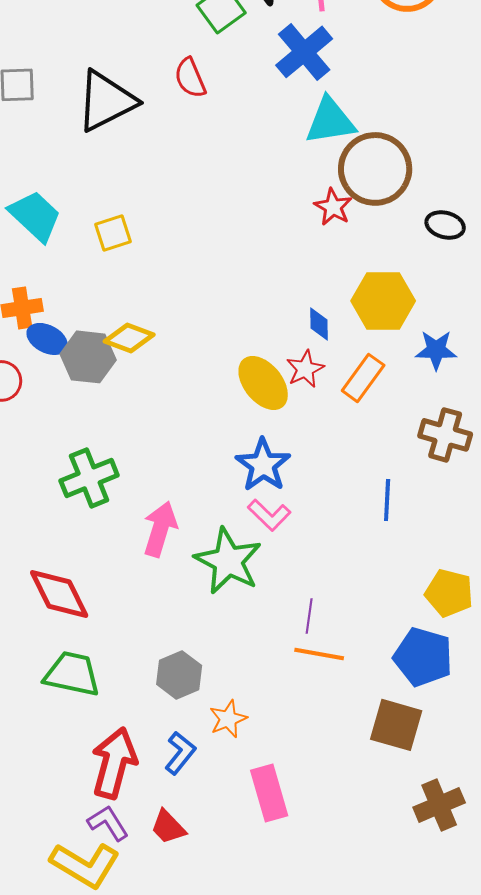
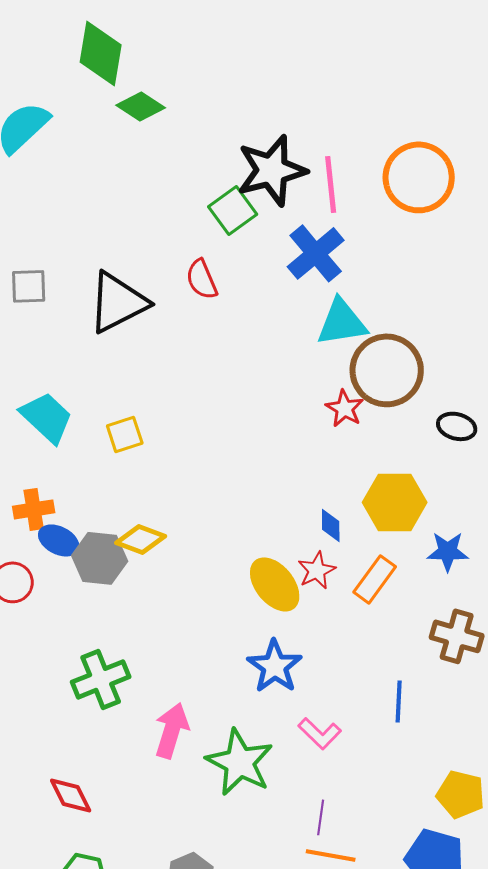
pink L-shape: (269, 515) -> (320, 733), moved
red diamond: (59, 594) -> (71, 795), size x0.7

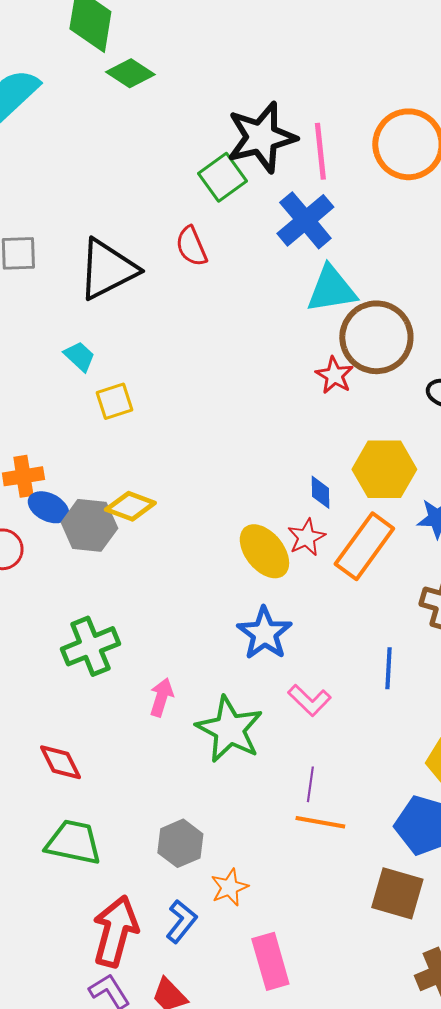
cyan trapezoid: (47, 417) -> (79, 356), moved, size x0.6
orange rectangle: (375, 579) -> (364, 546), size x1.4
pink arrow: (172, 730) -> (161, 697), size x0.7

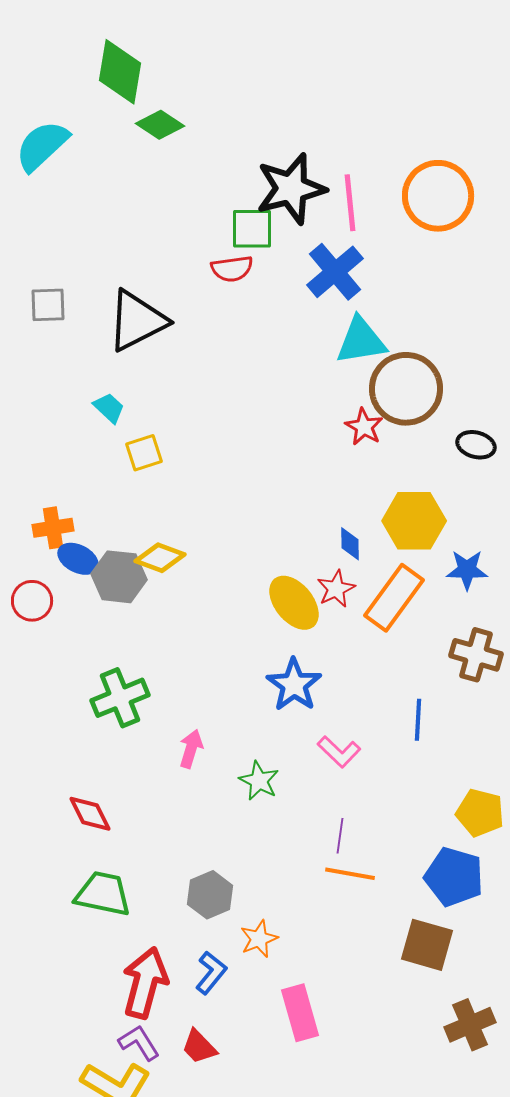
green square: (222, 177) -> (252, 229), turned 36
red semicircle: (191, 246) -> (232, 269), moved, turned -75
green star: (229, 729) -> (259, 781), size x0.6

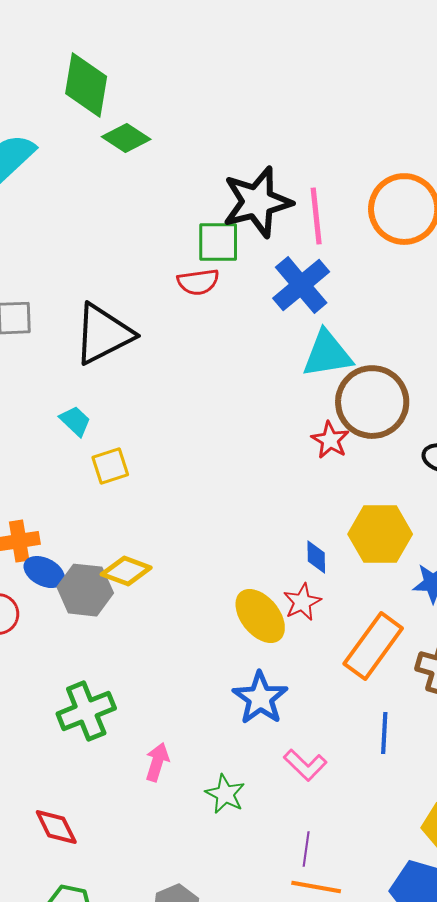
orange rectangle: (394, 598) -> (373, 646), moved

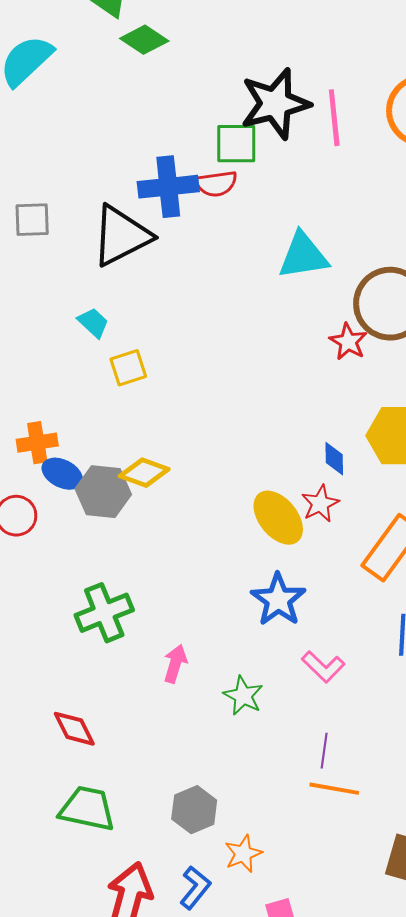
blue cross: (301, 285) -> (168, 187), moved, turned 34
cyan triangle: (327, 354) -> (303, 256), moved

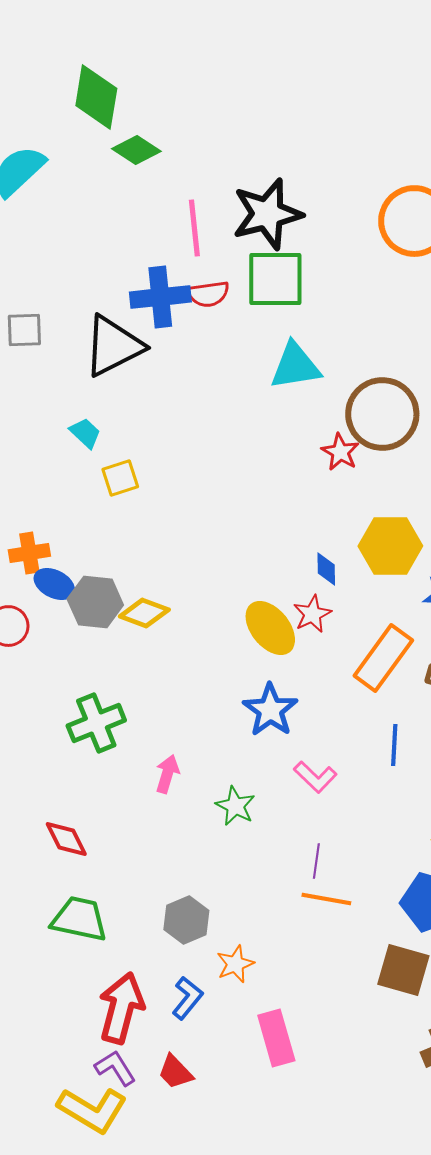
pink line: (334, 118) -> (194, 228), moved
green square: (236, 144) -> (275, 279), moved, size x1.4
yellow diamond: (144, 473) -> (144, 613), moved

